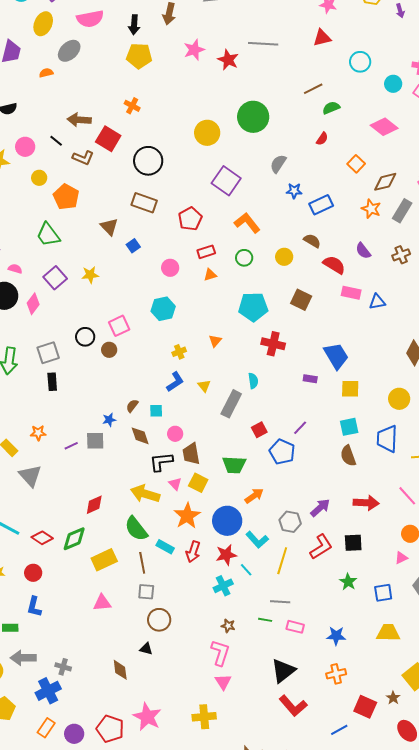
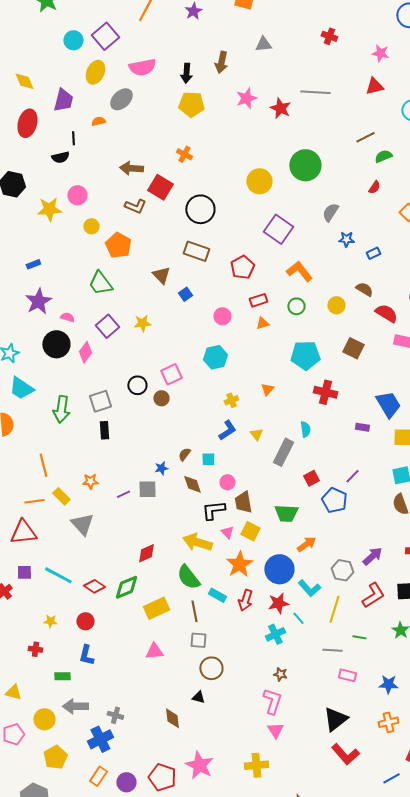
black line: (56, 141) -> (73, 138), moved, turned 48
blue rectangle: (321, 205) -> (373, 253), size x0.6
green line: (265, 620) -> (359, 637), moved

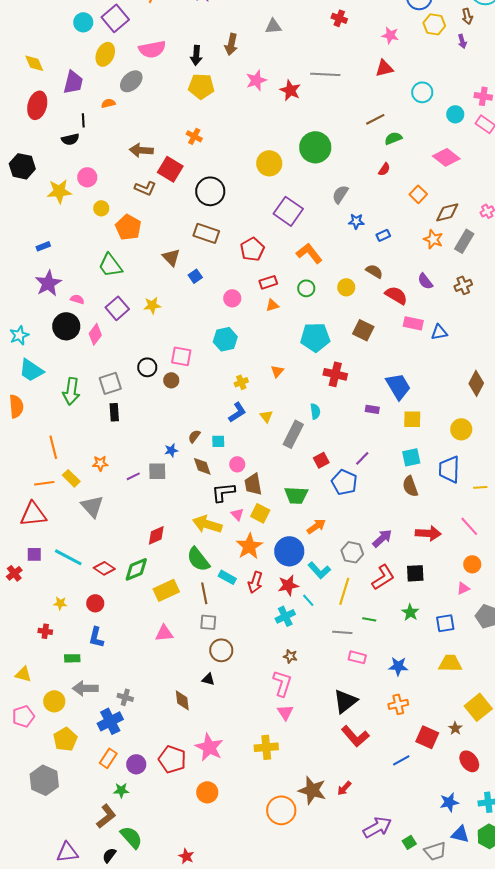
pink square: (171, 374) -> (181, 356), turned 35

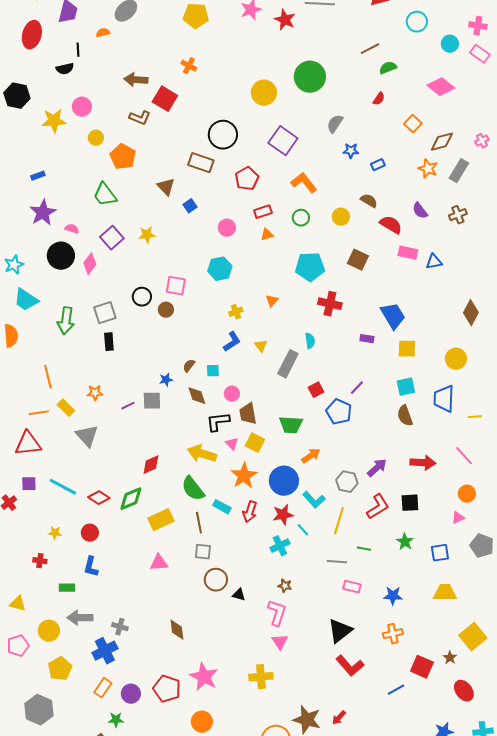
black circle: (210, 191) -> (223, 135), moved
black triangle: (208, 679) -> (239, 595), moved

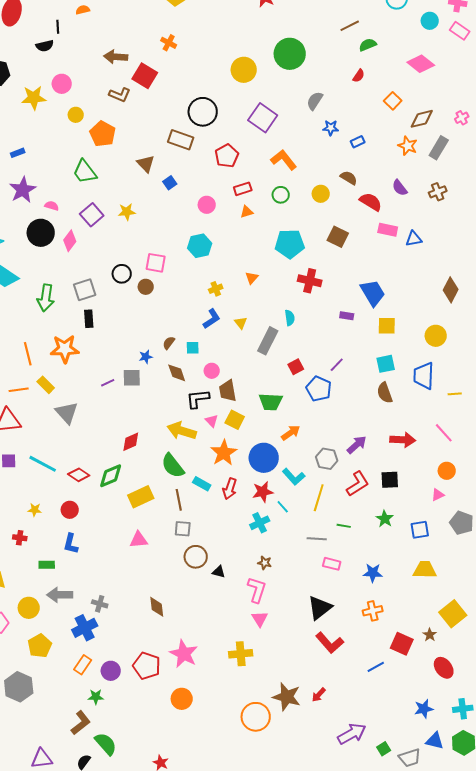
orange star: (95, 393) -> (65, 349), moved, size x1.8

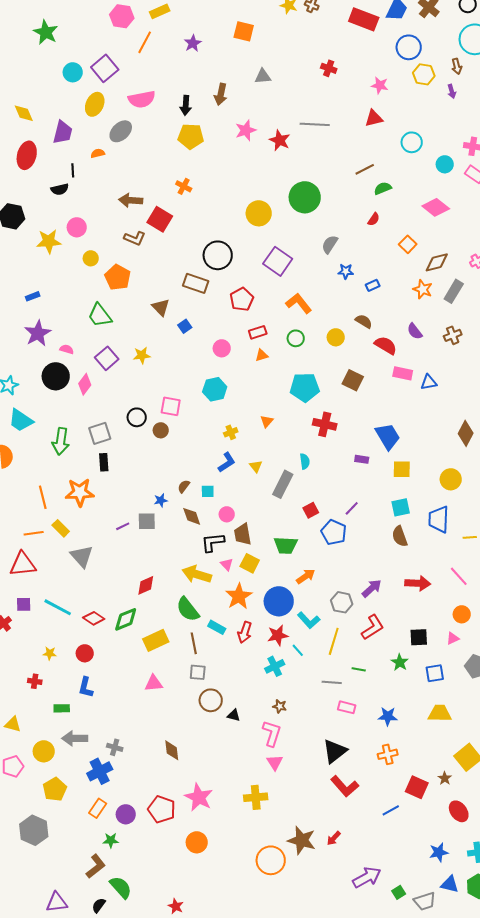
black square: (390, 480) -> (419, 637), moved

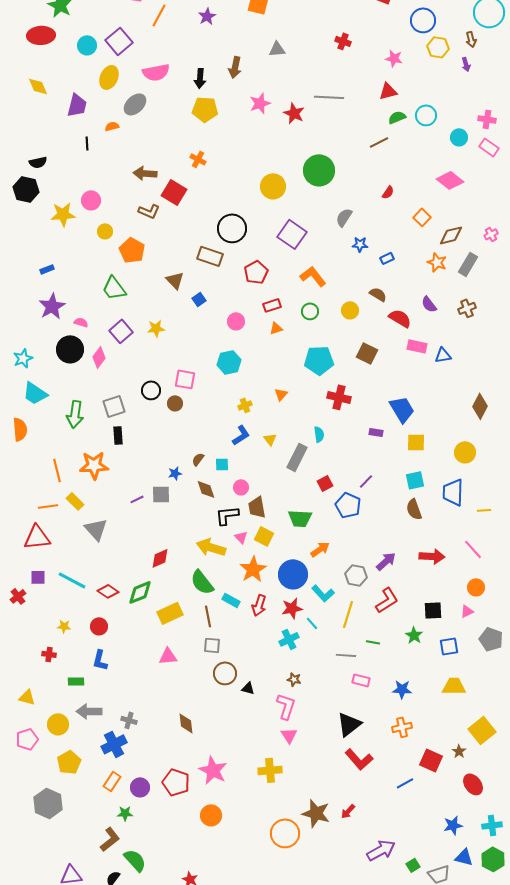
red ellipse: (27, 155) -> (41, 35), moved, turned 72
green semicircle: (383, 188) -> (397, 117), moved
black semicircle: (60, 189) -> (38, 162), moved

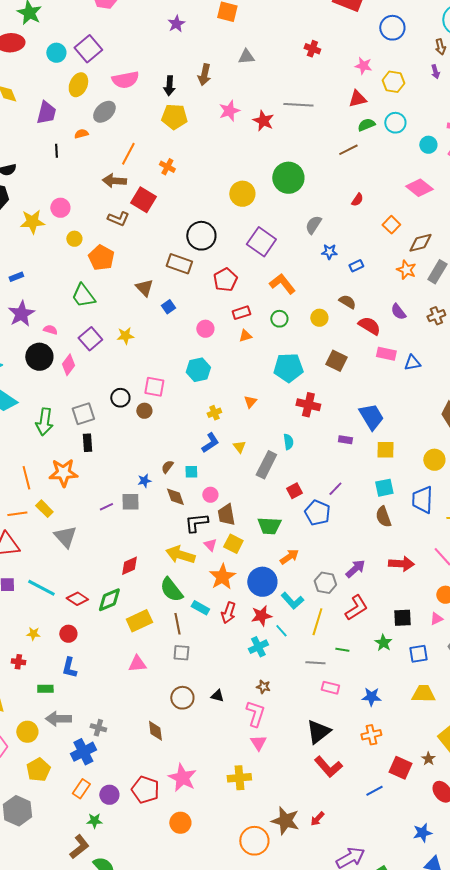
orange line: (159, 15) -> (128, 154), moved
yellow hexagon: (438, 47) -> (393, 82), moved
brown circle: (225, 673) -> (182, 698), moved

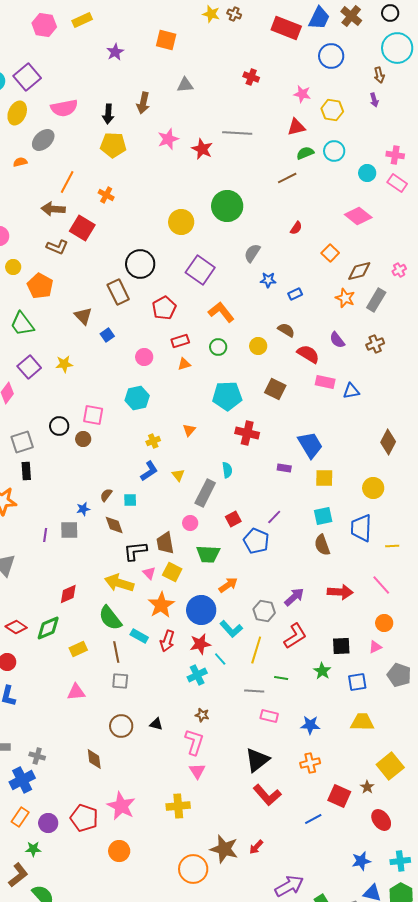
brown rectangle: (179, 264) -> (118, 292), turned 45
pink circle: (210, 495) -> (190, 523), moved
purple line: (106, 507) -> (45, 535), turned -56
yellow rectangle: (139, 621) -> (78, 649), size x0.7

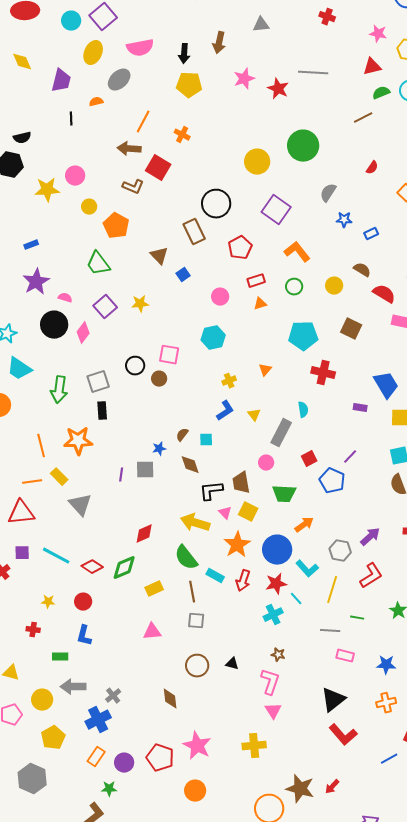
gray cross: (37, 756) -> (113, 696), turned 35

